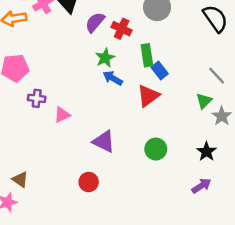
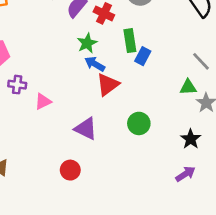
blue rectangle: (160, 70) -> (143, 56), turned 66
red triangle: (148, 96) -> (108, 85), moved
green triangle: (204, 101) -> (188, 87), turned 42
green circle: (156, 149) -> (139, 123), moved

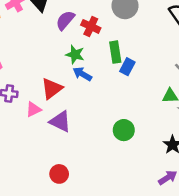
green star: (87, 43) -> (75, 54), turned -30
red triangle: (108, 85) -> (52, 89), moved
purple triangle: (86, 129) -> (60, 122), moved

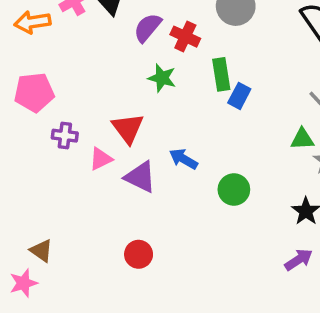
blue arrow: (82, 74) -> (184, 159), moved
red triangle: (52, 89) -> (128, 128), turned -30

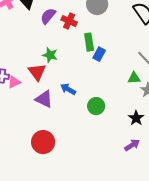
green star: (162, 78) -> (50, 55), moved
pink triangle: (101, 159) -> (14, 82), moved
red circle: (139, 254) -> (43, 142), size x1.5

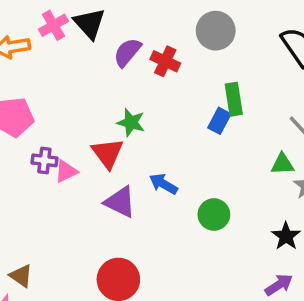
green rectangle: (89, 42) -> (234, 99), moved

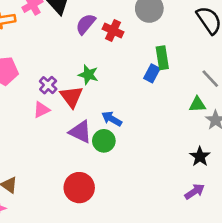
purple cross: (44, 160) -> (48, 85), moved, turned 36
green circle: (214, 215) -> (104, 141), moved

